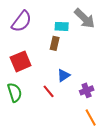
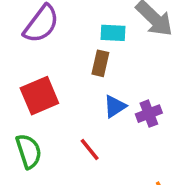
blue triangle: (64, 75) -> (115, 106), moved
purple cross: (87, 90) -> (149, 114), moved

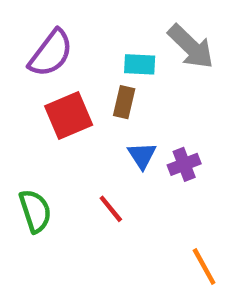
red square: (39, 96) -> (69, 115), moved
blue triangle: (115, 106) -> (142, 155), turned -30

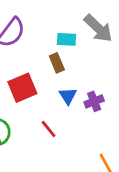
brown rectangle: (124, 102) -> (57, 63), turned -36
red square: (69, 115) -> (22, 88), moved

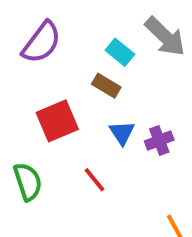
cyan rectangle: (67, 39) -> (120, 52), turned 36
brown rectangle: (57, 63) -> (106, 86), turned -36

